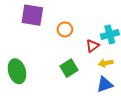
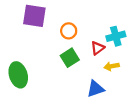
green square: (69, 68) -> (70, 58), moved
blue triangle: (105, 85) -> (95, 89), moved

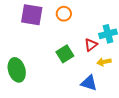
orange circle: (69, 31) -> (64, 14), moved
blue triangle: (95, 89) -> (89, 83), turned 36

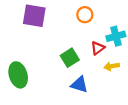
orange circle: (64, 14) -> (85, 15), moved
blue triangle: (89, 83) -> (79, 85), moved

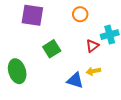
green square: (70, 58) -> (52, 49), moved
yellow arrow: (112, 66) -> (93, 71), moved

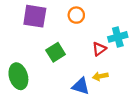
orange circle: (80, 14) -> (76, 15), moved

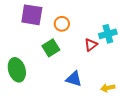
orange circle: (76, 15) -> (62, 24), moved
yellow arrow: (100, 76) -> (108, 88), moved

